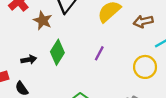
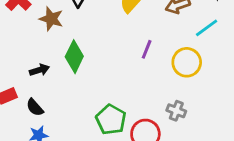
purple line: (99, 53) -> (147, 49), moved

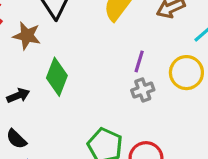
gray cross: (176, 111) -> (143, 90), moved, turned -36

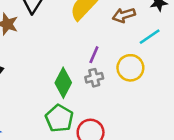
green diamond: (57, 77) -> (63, 83), moved

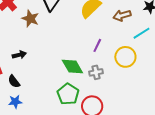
gray cross: (94, 78) -> (96, 72), moved
green diamond: (63, 83) -> (72, 66), turned -60

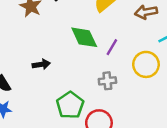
black arrow: (19, 55) -> (41, 64), moved
green diamond: (72, 66) -> (84, 37), moved

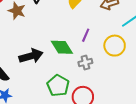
green diamond: (84, 37) -> (62, 47), moved
black arrow: (41, 64) -> (31, 56), size x1.6

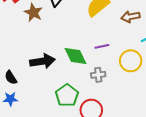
purple line: (86, 35) -> (102, 46), turned 48

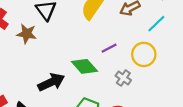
gray cross: (98, 75) -> (123, 78), moved, turned -32

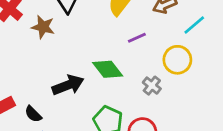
purple line: (109, 48) -> (137, 38), moved

